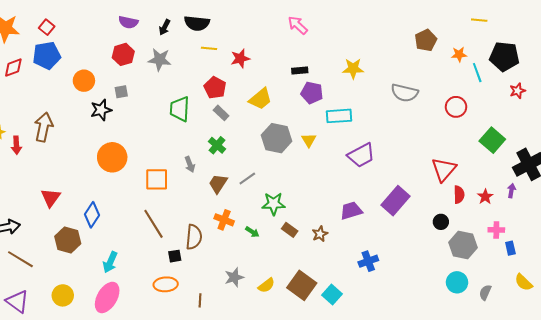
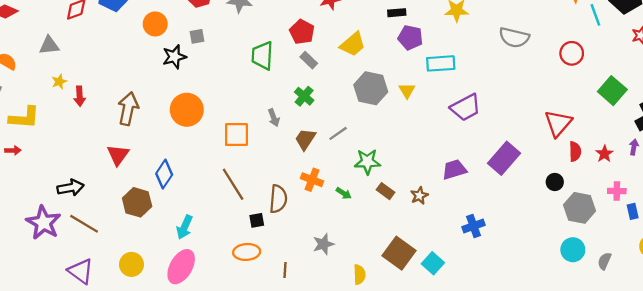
brown arrow: (44, 127) -> (128, 109), moved
yellow semicircle: (266, 285) -> (359, 275), moved, turned -54

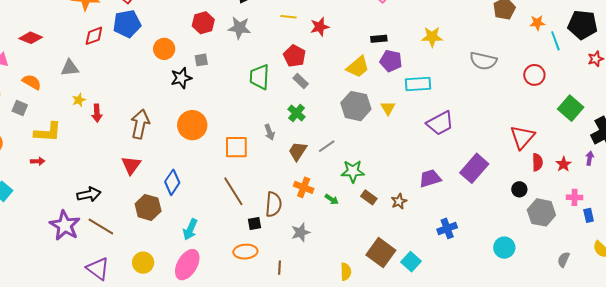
yellow trapezoid: (353, 44) -> (358, 67), moved
gray star: (323, 244) -> (301, 232), moved
cyan circle: (573, 250) -> (504, 248), moved

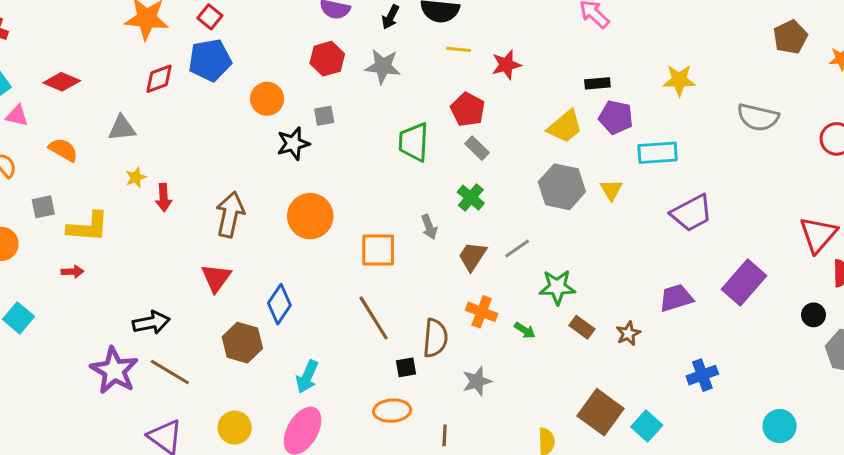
gray square: (20, 108) -> (43, 207), moved, turned -35
cyan circle: (504, 248) -> (780, 426), moved

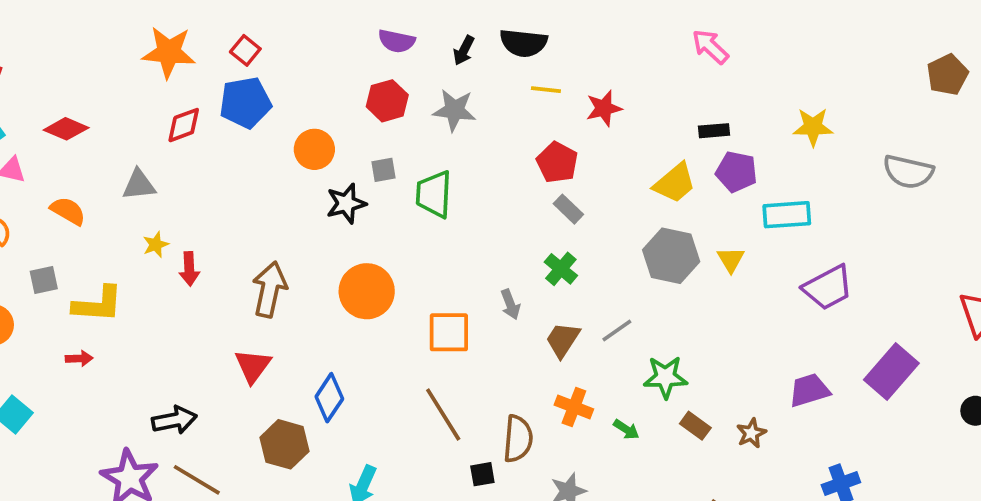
green trapezoid: (414, 142) -> (434, 194), moved

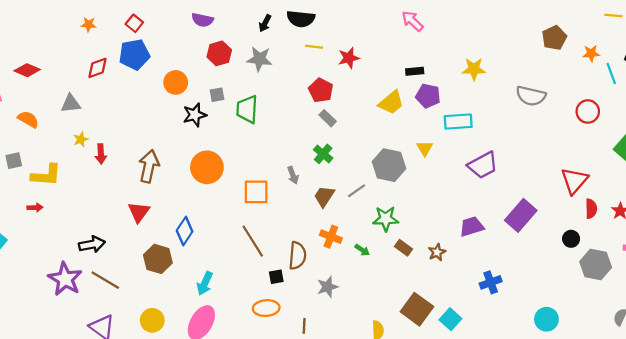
purple semicircle: (397, 41) -> (202, 20), moved
orange star: (169, 52) -> (89, 24), size x0.5
gray hexagon: (671, 256) -> (389, 165), moved

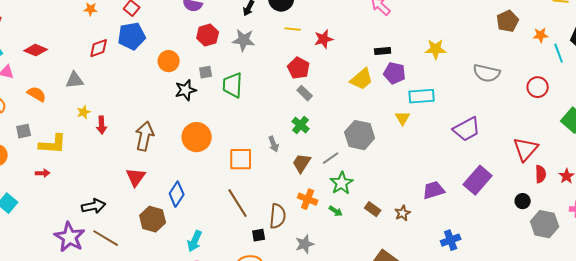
yellow triangle: (425, 148) -> (403, 118), moved
purple trapezoid: (483, 165) -> (467, 129), moved
green star: (386, 219) -> (342, 183), moved, turned -30

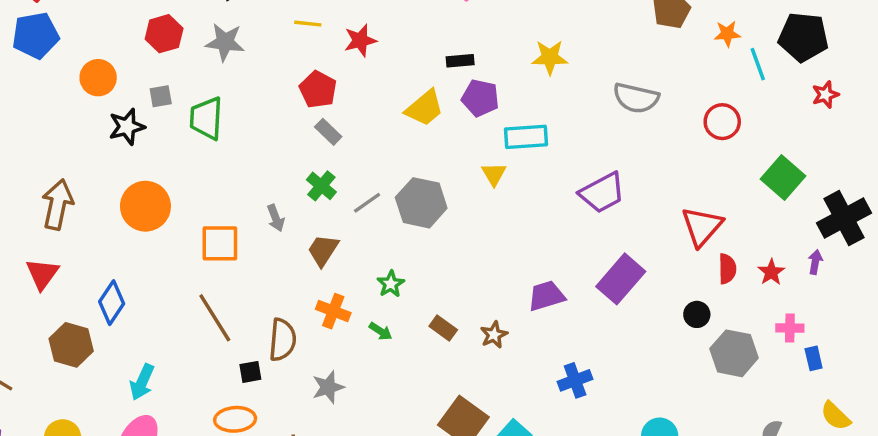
gray line: (331, 158) -> (367, 203), moved
green star: (342, 183) -> (391, 284), size x0.7

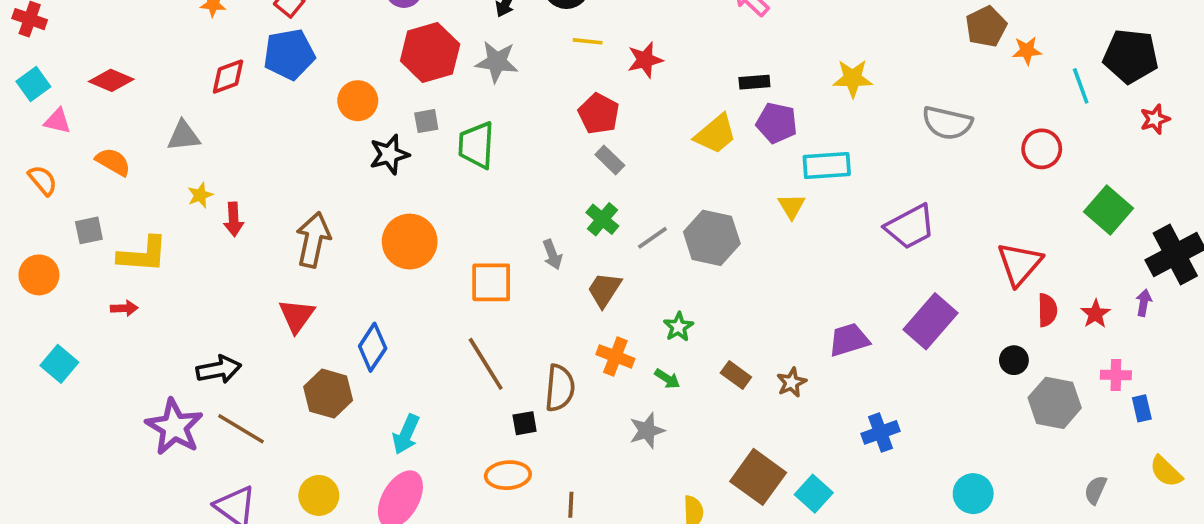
red hexagon: (164, 34) -> (430, 52), size x1.4
orange star: (727, 34) -> (1027, 51), moved
gray star: (328, 387) -> (647, 431), moved

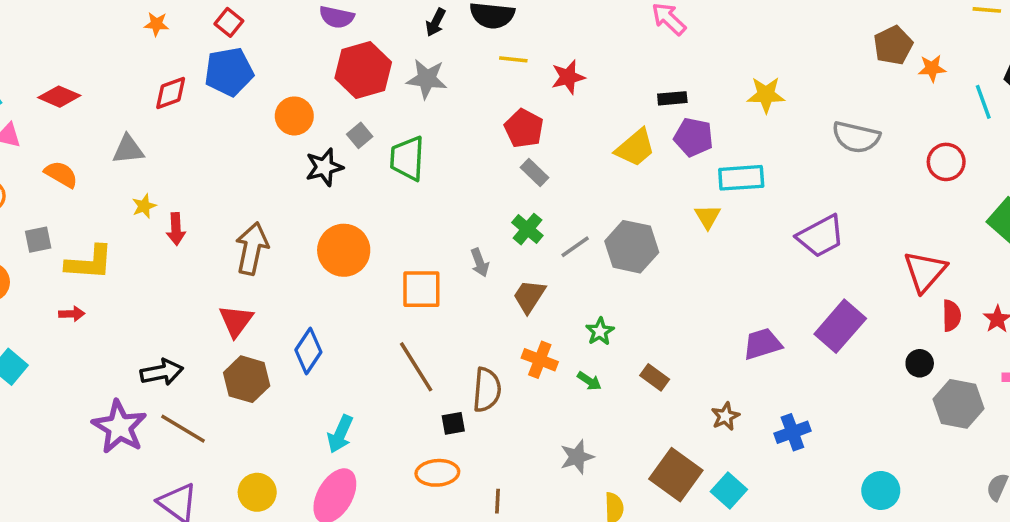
gray square: (426, 121) -> (360, 135), turned -30
brown star: (791, 382) -> (725, 416), moved
brown hexagon: (328, 394) -> (247, 379), moved
gray star: (647, 431) -> (577, 457), moved

